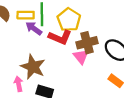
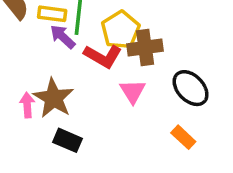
brown cross: (87, 43) -> (145, 48), moved
pink arrow: (19, 84) -> (27, 105), moved

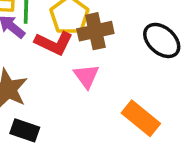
black ellipse: (191, 88) -> (162, 40), moved
orange rectangle: (183, 137) -> (141, 118), size x1.5

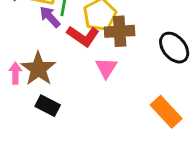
orange rectangle: (141, 118) -> (166, 112), moved

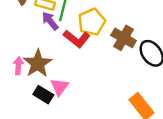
brown cross: (120, 31) -> (124, 38), moved, turned 30
pink triangle: (106, 68) -> (60, 87), moved

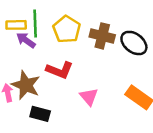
red L-shape: (77, 39) -> (60, 70), moved
pink triangle: (60, 87) -> (89, 97), moved

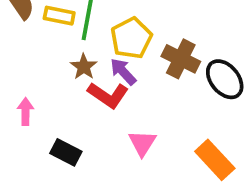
purple arrow: (26, 40) -> (123, 72), moved
brown star: (26, 85) -> (84, 67), moved, size x0.6

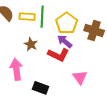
brown star: (84, 67) -> (31, 44), moved
pink arrow: (25, 112) -> (16, 69), size x1.5

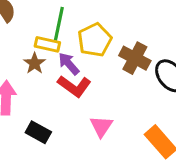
yellow rectangle: (27, 17) -> (47, 44), moved
purple arrow: (65, 41) -> (69, 64), moved

